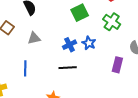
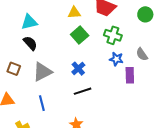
gray triangle: (34, 38) -> (42, 72), size x1.5
blue star: (89, 43) -> (116, 59), moved

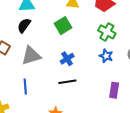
green square: (80, 35) -> (63, 26), moved
black semicircle: (30, 43) -> (24, 25), turned -112
purple rectangle: (130, 75) -> (114, 90), moved

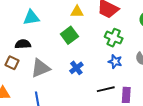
black semicircle: (24, 25) -> (23, 44), moved, turned 56
black line: (67, 82) -> (106, 89), moved

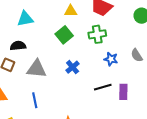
green cross: (114, 38) -> (97, 34), moved, turned -30
gray triangle: (40, 68) -> (37, 69), turned 30

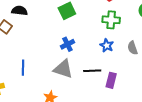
green cross: (97, 34) -> (111, 20), moved
gray triangle: (37, 69) -> (63, 69), moved

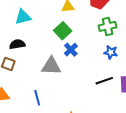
blue cross: (67, 44) -> (71, 50), moved
gray triangle: (63, 69) -> (51, 66), moved

